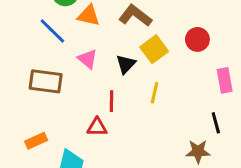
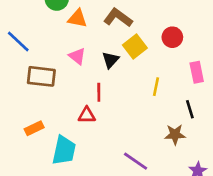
blue line: (52, 31) -> (18, 41), moved
yellow line: (155, 93) -> (156, 87), moved

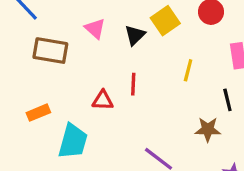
red line: (99, 92) -> (133, 84), moved

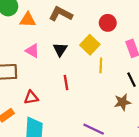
yellow square: (165, 21) -> (90, 45), moved
red triangle: (103, 100) -> (31, 97), moved

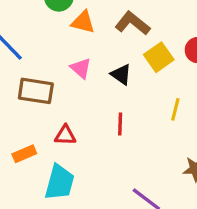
yellow square: (90, 45) -> (159, 57), moved
black triangle: (60, 49) -> (121, 74), turned -40

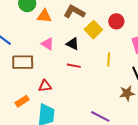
red line: (120, 124) -> (74, 66), moved, turned -72

